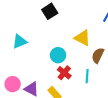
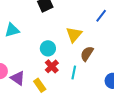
yellow triangle: (82, 38) -> (74, 35), turned 36

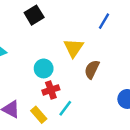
red cross: (52, 66) -> (51, 90), turned 32
cyan line: (74, 73) -> (65, 108), moved, turned 32

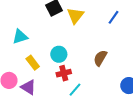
yellow triangle: (74, 48) -> (75, 16), moved
yellow rectangle: (39, 115) -> (33, 63), moved

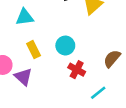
red cross: (64, 73) -> (77, 70), moved, turned 32
cyan line: (75, 90) -> (98, 93), moved

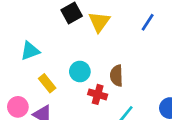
brown semicircle: (112, 59) -> (116, 76), moved, turned -30

